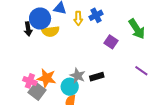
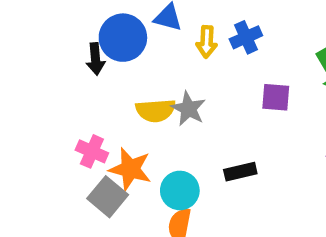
yellow semicircle: (51, 31) -> (156, 111), moved
purple square: (111, 42) -> (276, 97), turned -32
gray star: (78, 76) -> (188, 109), moved
pink cross: (30, 81) -> (92, 151), moved

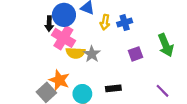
purple square: (276, 97) -> (136, 54), turned -32
pink cross: (92, 151) -> (63, 38), moved, size x1.5

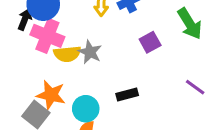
black arrow: (49, 24) -> (25, 19), turned -152

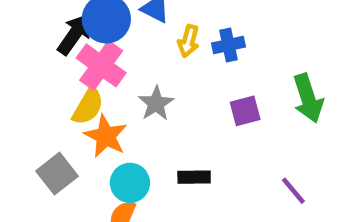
black arrow: (25, 19) -> (75, 34), size x1.4
yellow semicircle: (67, 54) -> (88, 106), moved, turned -68
orange star: (51, 95) -> (106, 136), moved

